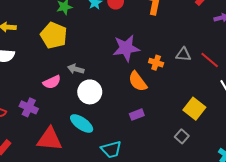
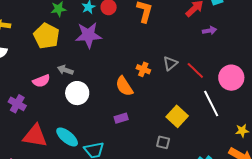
purple star: (126, 48) -> (88, 35), moved
gray triangle: (183, 54) -> (170, 63), turned -49
cyan ellipse: (82, 123) -> (67, 137), moved
gray square: (182, 136) -> (163, 142), turned -32

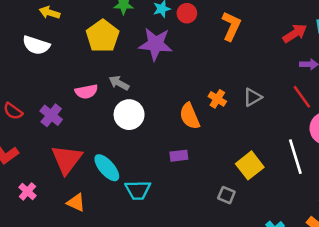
red line: (195, 70) -> (302, 97), moved
red triangle: (35, 136) -> (67, 159), turned 48

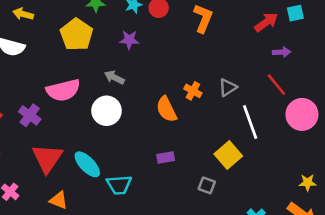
purple star: (156, 44) -> (129, 40), size x0.6
gray arrow: (119, 83) -> (114, 77), moved
pink semicircle: (86, 92) -> (63, 90), size x1.5
purple rectangle: (179, 156) -> (166, 157), moved
white line: (295, 157) -> (250, 122), moved

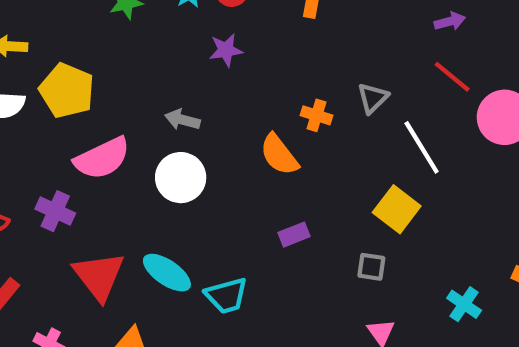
yellow pentagon: (76, 35) -> (67, 91), moved
purple star: (129, 40) -> (226, 50), moved

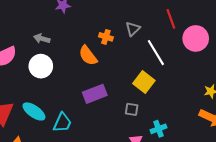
red line: (452, 77) -> (171, 19), turned 30
purple rectangle: (294, 235) -> (95, 94), size x1.6
cyan trapezoid: (226, 296) -> (62, 123), turned -50
cyan cross: (464, 304) -> (159, 129), moved, turned 35

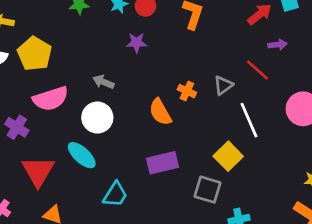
red line: (171, 19) -> (257, 70), moved, turned -36
gray square: (132, 109) -> (207, 190), size x1.5
cyan ellipse: (34, 111) -> (82, 155), moved

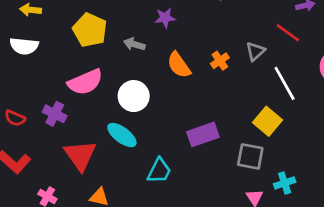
yellow pentagon: (35, 54) -> (90, 30), moved
gray arrow: (104, 82) -> (134, 44), moved
orange cross: (187, 91) -> (220, 61), turned 36
orange semicircle: (160, 112) -> (179, 65), moved

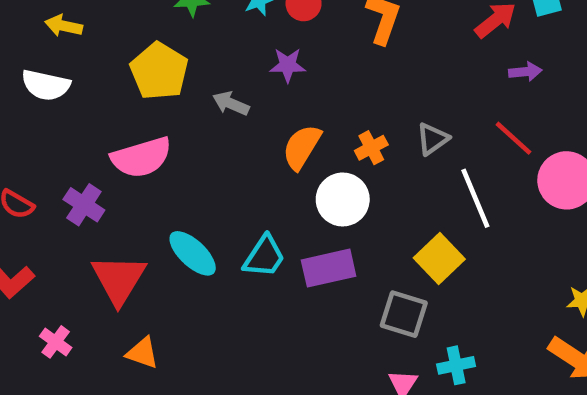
red line: (288, 33) -> (514, 138), moved
orange semicircle: (179, 65) -> (302, 147), turned 60
white circle: (134, 96) -> (343, 199), moved
cyan trapezoid: (159, 171) -> (264, 257), moved

